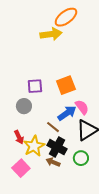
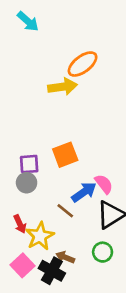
orange square: (66, 85) -> (65, 155), moved
purple square: (35, 86) -> (29, 164), moved
black cross: (57, 147) -> (52, 271), moved

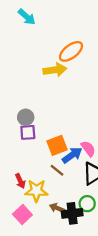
orange square: (65, 155) -> (57, 145), moved
gray circle: (27, 183) -> (26, 117), moved
yellow star: (40, 236) -> (36, 191), turned 30
black cross: (52, 271) -> (72, 213), moved, turned -36

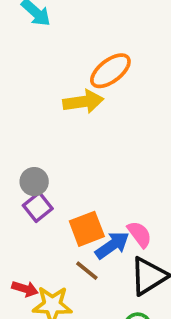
purple square: (28, 132) -> (38, 207), turned -35
red arrow: (20, 181) -> (25, 289), turned -48

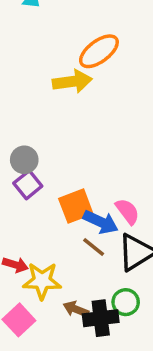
blue arrow: (112, 245) -> (101, 222), turned 60
brown line: (87, 271) -> (94, 247), moved

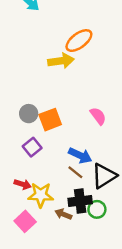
purple square: (28, 185) -> (32, 147), moved
orange square: (76, 206) -> (50, 120), moved
pink semicircle: (127, 211) -> (98, 116), moved
black cross: (101, 318) -> (80, 201), moved

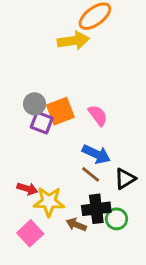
pink semicircle: (98, 116) -> (98, 115), moved
purple square: (32, 147) -> (42, 123), moved, turned -30
black triangle: (104, 176) -> (125, 179), size x0.7

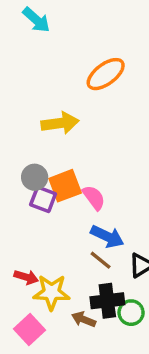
yellow arrow: (73, 41) -> (60, 123), moved
pink semicircle: (98, 115) -> (94, 198), moved

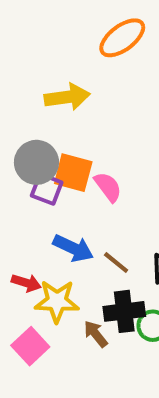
gray circle: (35, 177) -> (36, 162), size x1.4
orange square: (65, 186) -> (73, 173), turned 36
blue arrow: (107, 236) -> (73, 248), moved
brown arrow: (84, 319) -> (96, 334), turned 30

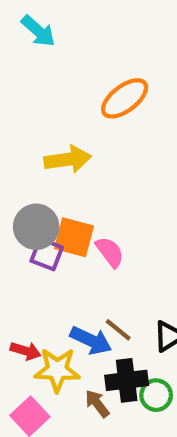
blue arrow: (73, 248) -> (91, 340), moved

